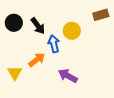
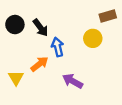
yellow circle: (72, 31) -> (93, 38), moved

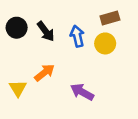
brown rectangle: (108, 16) -> (110, 18), moved
blue arrow: (58, 47) -> (77, 36), moved

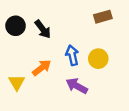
blue arrow: (77, 36) -> (72, 55), moved
yellow circle: (105, 43) -> (98, 59), moved

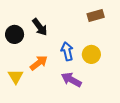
black circle: (16, 26) -> (15, 34), moved

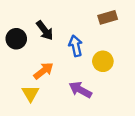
blue arrow: (67, 51) -> (76, 46), moved
yellow triangle: (16, 77) -> (30, 93), moved

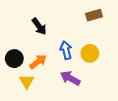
black circle: (16, 39) -> (14, 59), moved
blue arrow: (76, 46) -> (66, 50), moved

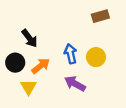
black arrow: (39, 26) -> (30, 38), moved

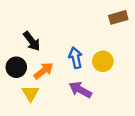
brown rectangle: (100, 16) -> (118, 17), moved

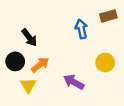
blue arrow: (76, 58) -> (81, 29), moved
yellow circle: (103, 61) -> (105, 63), moved

